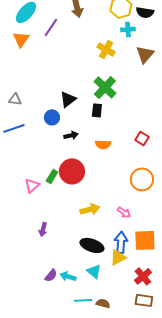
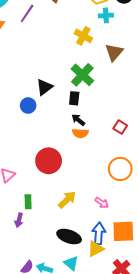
brown triangle: (145, 54) -> (114, 52), moved
black arrow: (71, 135) -> (78, 120), moved, turned -128
green rectangle: (52, 176) -> (28, 202), moved, turned -32
yellow arrow: (90, 209) -> (67, 200), turned -30

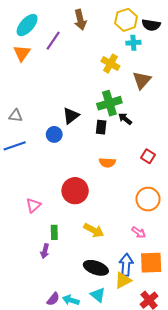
green cross: (82, 75) -> (109, 103), turned 30
black arrow: (78, 120) -> (125, 119), moved
yellow arrow: (67, 200) -> (94, 230), turned 72
pink arrow: (102, 203) -> (139, 232), moved

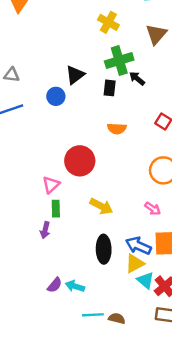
yellow cross: (110, 64) -> (108, 22), moved
pink triangle: (33, 205) -> (51, 185), moved
blue arrow: (126, 265) -> (138, 246), turned -70
black ellipse: (96, 268) -> (104, 249), turned 70
cyan triangle: (98, 295) -> (145, 280), moved

